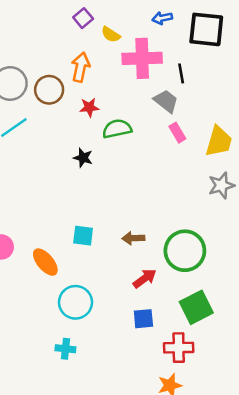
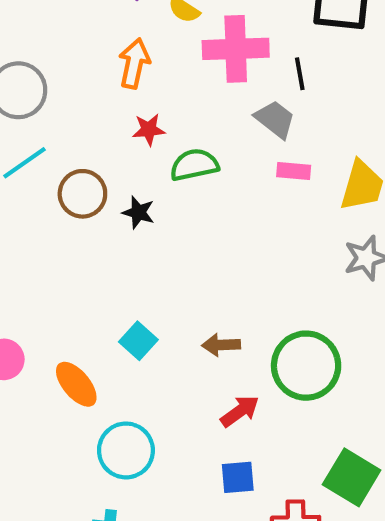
brown circle: (49, 90) -> (82, 194), moved
pink rectangle: (177, 133) -> (294, 171), turned -54
cyan square: (83, 236) -> (138, 341), turned 35
green square: (196, 307) -> (352, 477), moved, turned -32

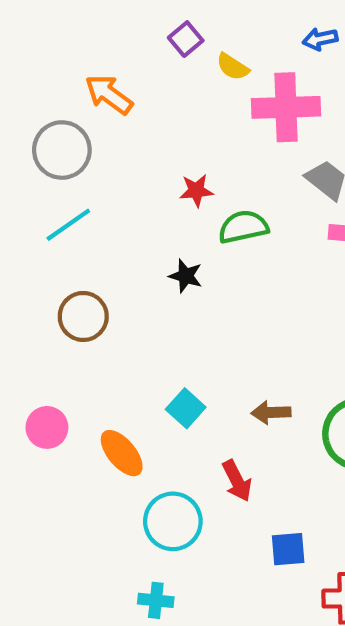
orange arrow: (134, 63) -> (109, 95), moved, turned -66
brown circle: (82, 194) -> (83, 316), moved
red arrow: (240, 411) -> (237, 481), moved, turned 99

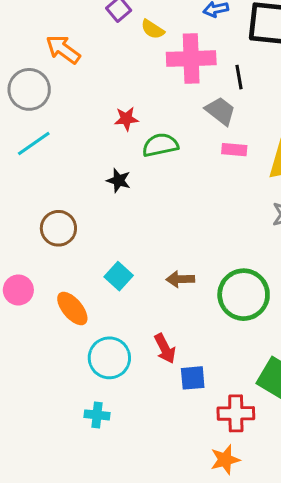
brown circle: (83, 316) -> (58, 228), moved
red arrow: (237, 481) -> (165, 349), moved

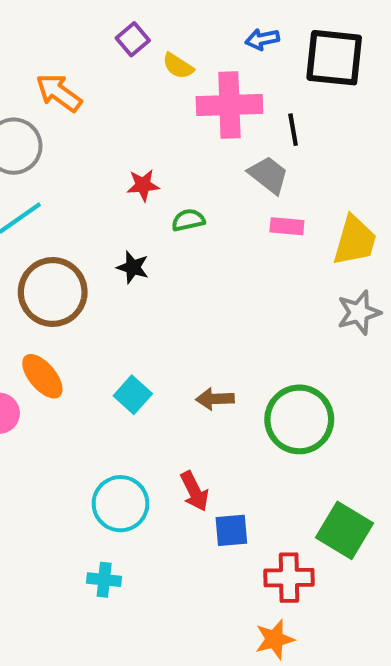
green semicircle: (160, 145) -> (188, 220), size x0.7
brown circle: (58, 228) -> (53, 292), moved, size x1.4
orange ellipse: (72, 308) -> (42, 376), moved

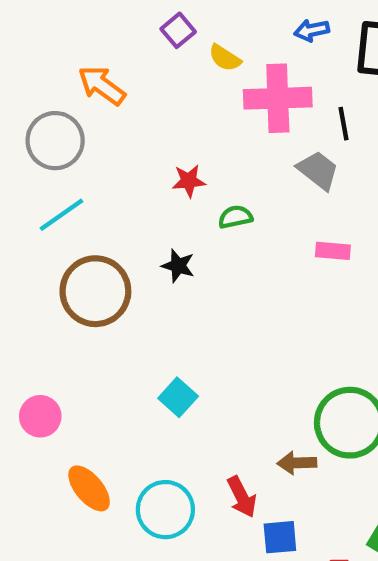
pink rectangle: (287, 226) -> (333, 251), moved
orange ellipse: (42, 376) -> (89, 488), moved
brown arrow: (215, 399) -> (297, 463), moved

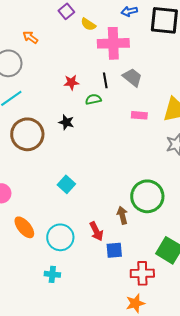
orange arrow: (102, 85) -> (30, 37), size x0.7
black line: (343, 124) -> (105, 80), moved
brown arrow: (297, 463) -> (122, 215), turned 78

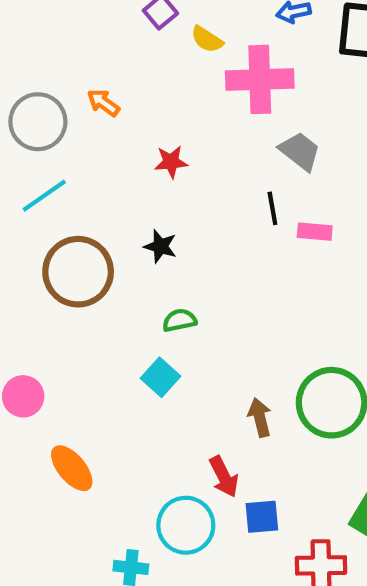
orange arrow: (30, 37) -> (103, 103), moved
black line: (105, 80) -> (272, 208), moved
green semicircle: (93, 99) -> (179, 320), moved
brown arrow: (122, 215) -> (260, 417), moved
cyan circle: (60, 237) -> (186, 525), moved

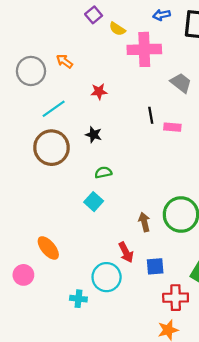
gray trapezoid: (300, 151) -> (181, 83), moved
cyan line: (44, 196) -> (54, 109), moved
pink circle: (23, 396) -> (23, 275), moved
blue square: (262, 517) -> (155, 266), moved

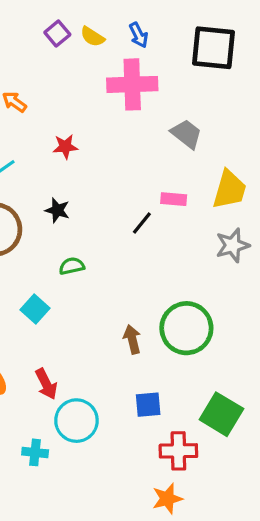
blue arrow: (162, 15) -> (139, 35), moved, turned -105
yellow semicircle: (117, 29) -> (92, 37), moved
black line: (151, 115) -> (142, 223), moved, turned 49
cyan square: (94, 202) -> (35, 309), moved
red arrow: (126, 252) -> (46, 384), moved

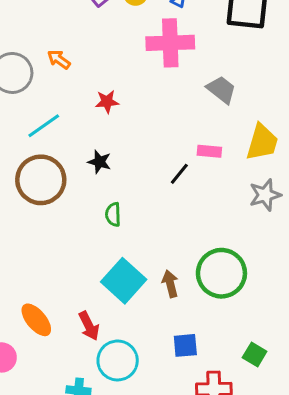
green semicircle: (72, 266) -> (113, 214), turned -80
cyan square: (35, 309) -> (124, 281), moved, size x1.6
green square: (221, 414) -> (255, 354), size x0.6

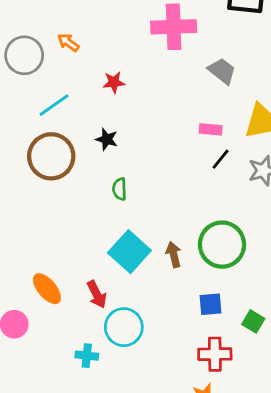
black line: (179, 174) -> (221, 159), moved
blue square: (185, 345) -> (211, 304), moved

